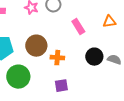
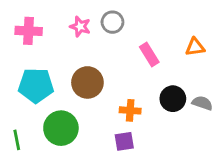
orange cross: (57, 58) -> (130, 110), moved

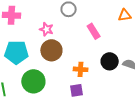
pink star: (80, 27) -> (46, 29), moved
orange triangle: (195, 47) -> (125, 15), moved

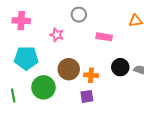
pink rectangle: (94, 31) -> (104, 37), turned -49
brown circle: (51, 50) -> (69, 69), moved

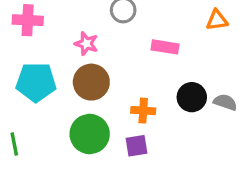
brown circle: (69, 69) -> (91, 82), moved
green circle: (43, 87) -> (90, 134), moved

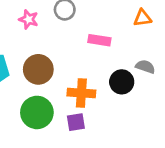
pink star: (86, 44) -> (29, 19), moved
gray semicircle: (225, 102) -> (145, 67), moved
orange cross: (143, 111) -> (81, 93), size x1.4

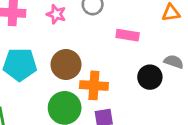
orange cross: (81, 93) -> (94, 85), moved

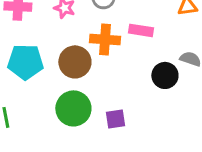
orange cross: (94, 85) -> (105, 39), moved

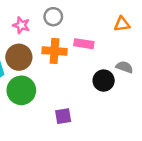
brown circle: (75, 62) -> (19, 57), moved
green circle: (73, 108) -> (21, 90), moved

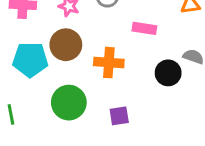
orange cross: (54, 51) -> (109, 63), moved
green circle: (21, 90) -> (69, 103), moved

